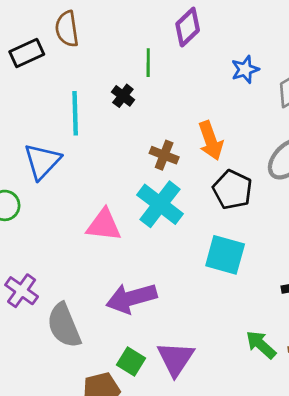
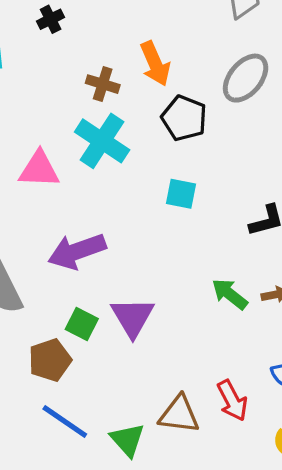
black cross: (123, 96) -> (51, 19), turned 30
cyan square: (225, 255) -> (181, 194), size x0.7

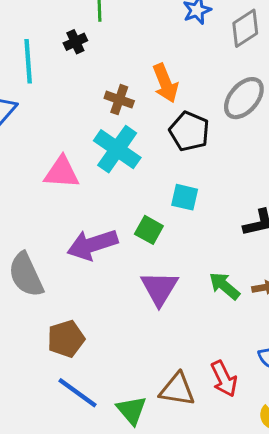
purple triangle: (133, 317) -> (159, 288), moved
green square: (82, 324) -> (149, 230), moved

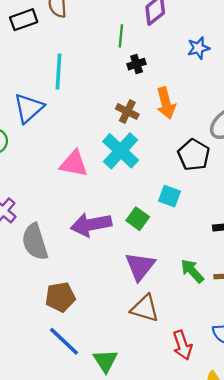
black cross: (75, 42) -> (137, 64), moved
black pentagon: (189, 131) -> (194, 155), moved
brown triangle: (177, 389) -> (145, 308), moved

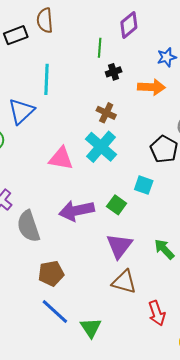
orange arrow: (166, 103) -> (151, 87), moved, turned -72

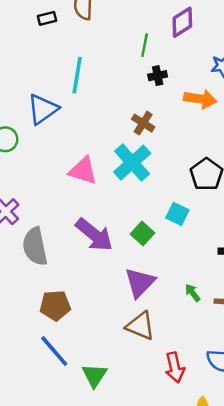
black rectangle: (16, 35) -> (47, 18), size x0.7
purple arrow: (77, 211) -> (94, 235), turned -136
green arrow: (164, 249) -> (193, 293), size x0.7

